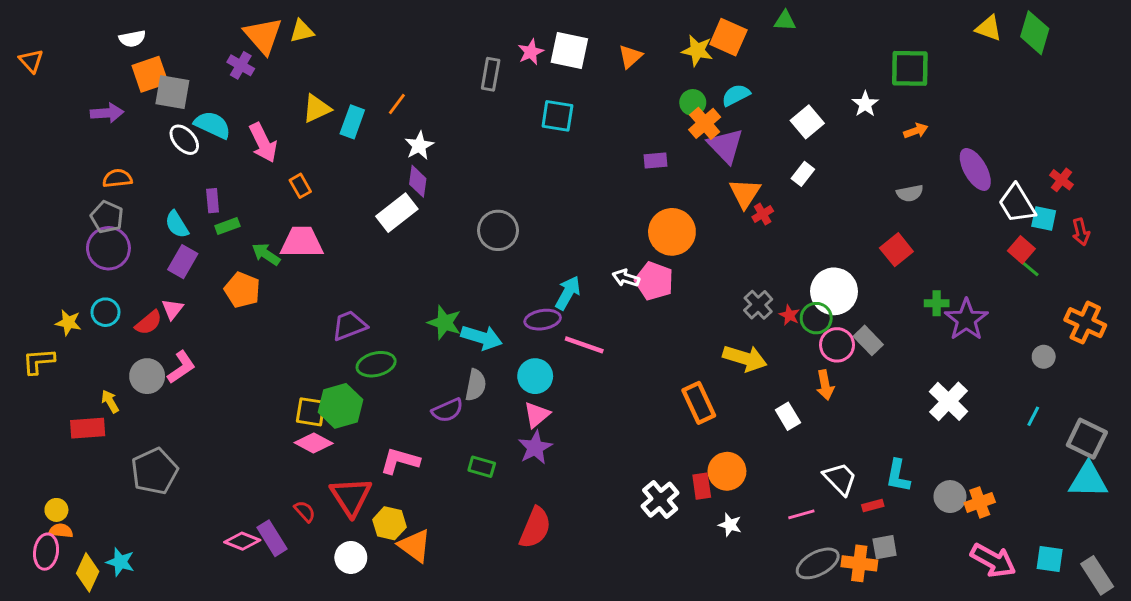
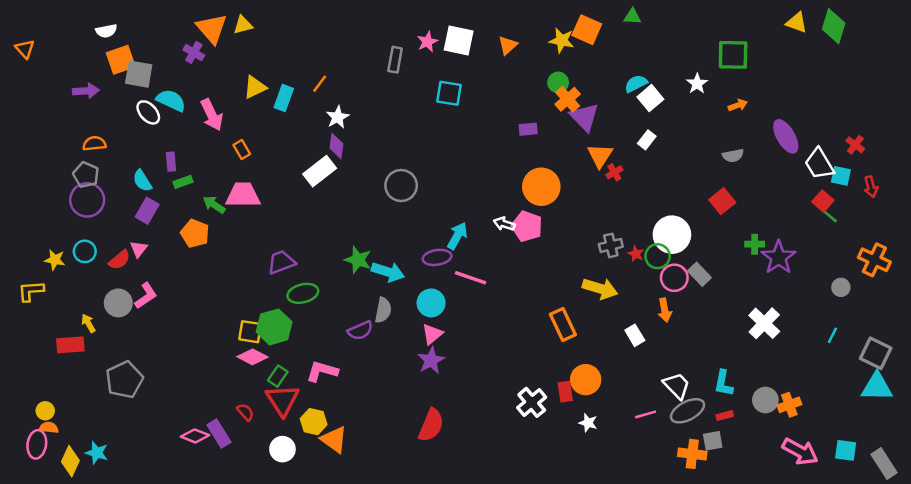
cyan semicircle: (736, 95) -> (636, 84), moved
gray cross: (758, 305) -> (611, 245), turned 30
green rectangle: (482, 467) -> (278, 376), moved, turned -72
red rectangle: (873, 505) -> (725, 416), moved
gray ellipse: (818, 563) -> (687, 411), moved

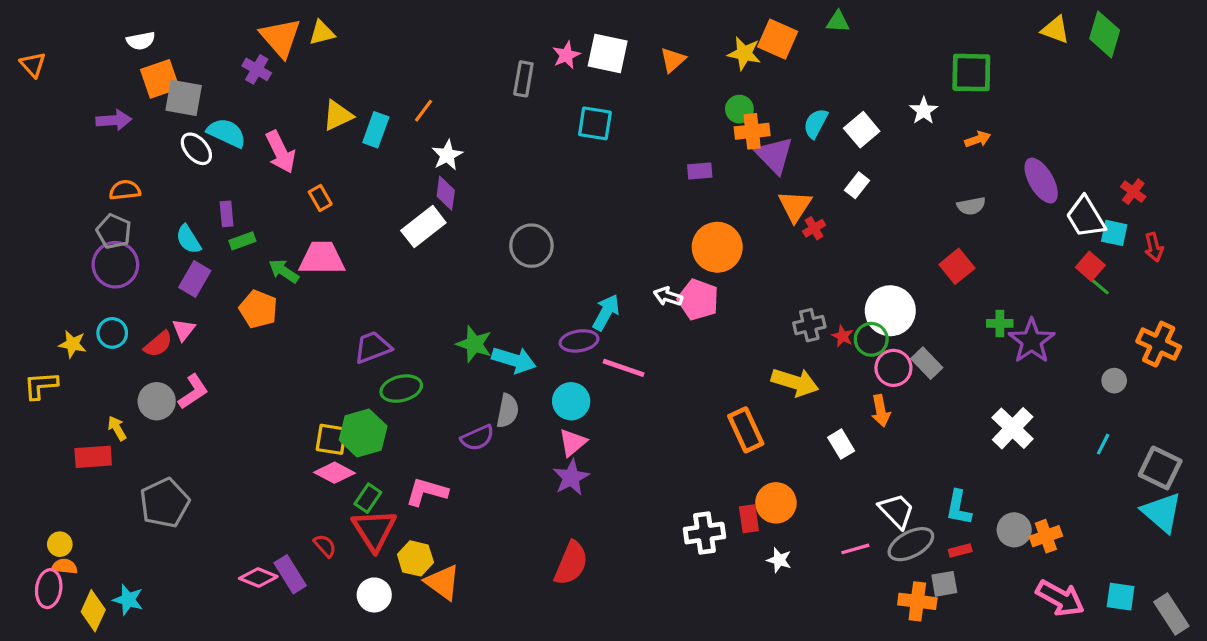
cyan semicircle: (636, 84) -> (816, 123), moved, turned -35
orange cross: (568, 99) -> (752, 131), turned 35
cyan triangle: (877, 387) -> (1162, 512), turned 40
white cross: (532, 402) -> (704, 533), turned 32

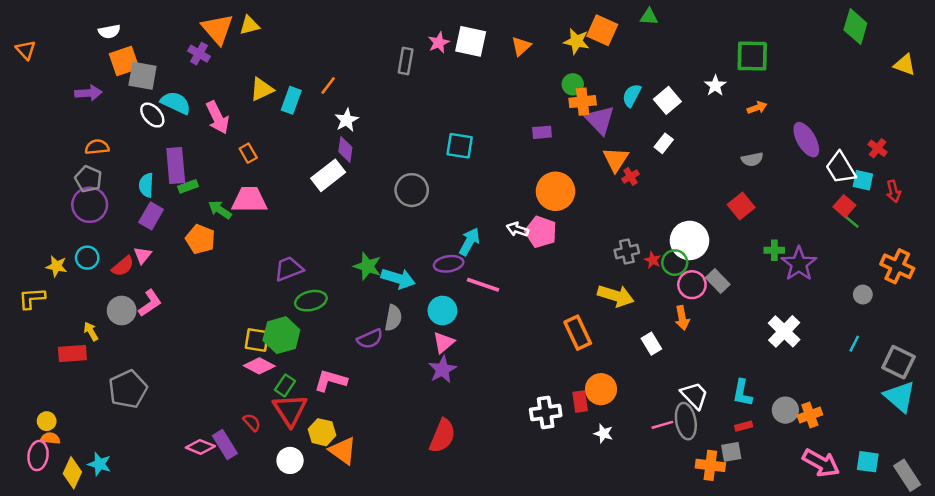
yellow triangle: (1055, 30) -> (905, 65), moved
cyan square: (595, 123) -> (460, 146), moved
purple rectangle: (227, 214) -> (176, 165), size x1.8
cyan semicircle: (188, 239) -> (146, 185), turned 35
gray ellipse: (911, 544) -> (686, 421), moved, turned -72

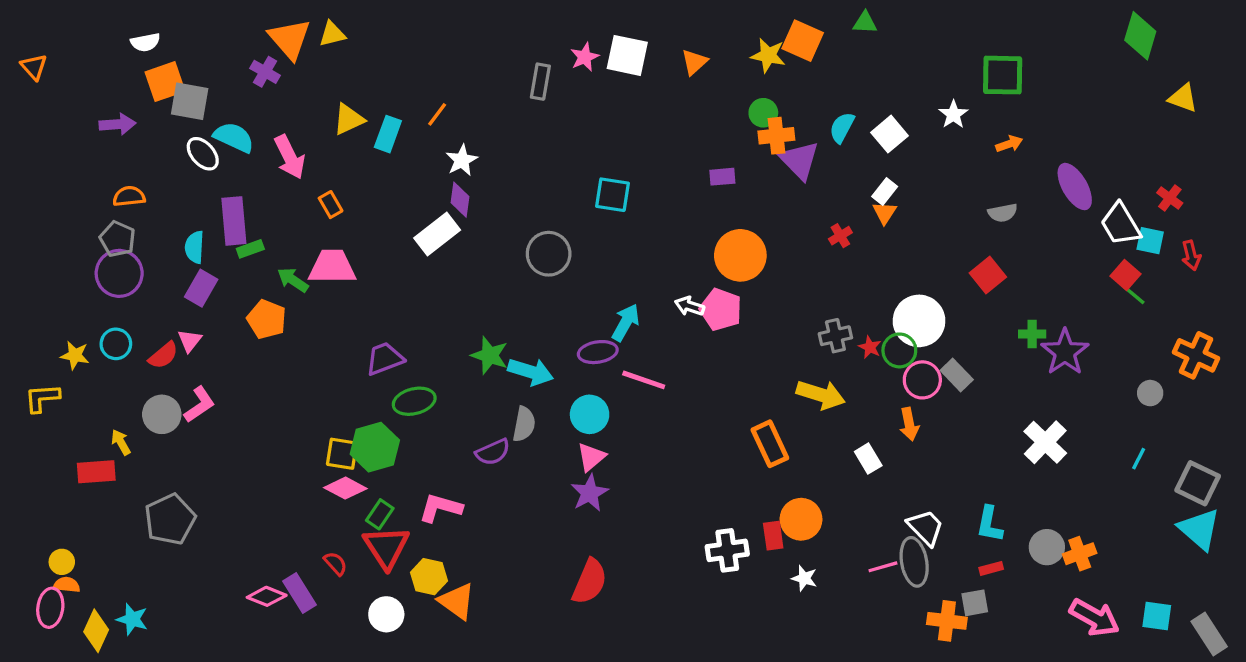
yellow triangle: (905, 65) -> (1183, 98), moved
orange triangle: (616, 159) -> (885, 213), moved, size x0.7

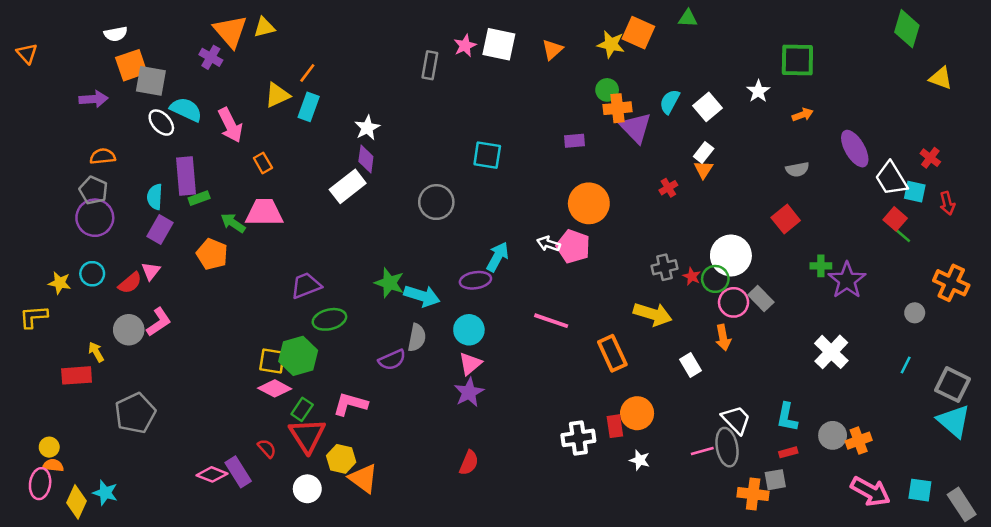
orange line: (437, 114) -> (307, 73), moved
pink line: (644, 380) -> (551, 321), moved
red semicircle: (590, 582) -> (469, 463), size x0.7

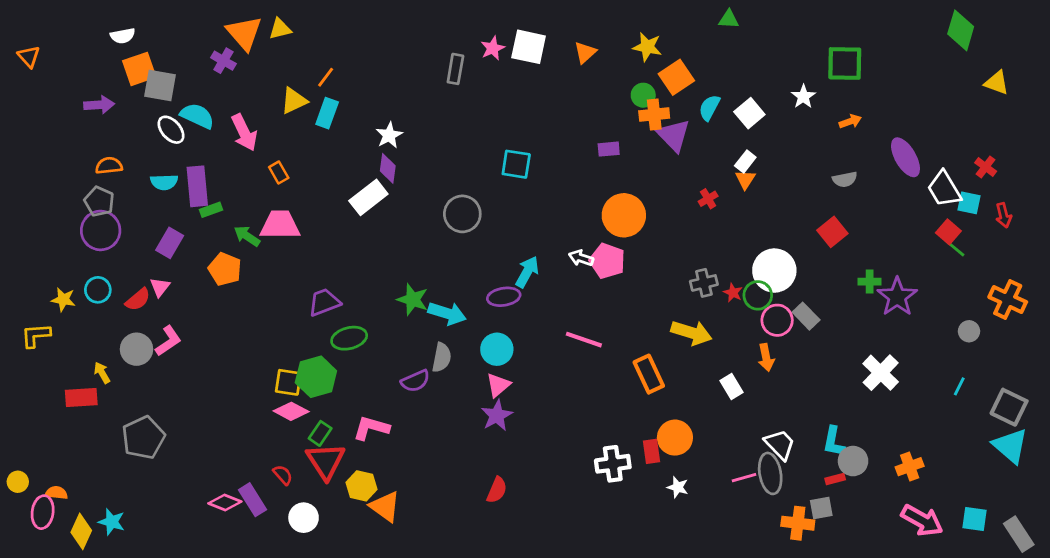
orange square: (638, 33) -> (676, 77), moved, turned 32
cyan semicircle: (155, 197) -> (164, 182), moved, turned -95
gray circle: (833, 435) -> (853, 461), moved
yellow circle: (49, 447) -> (18, 482), moved
white circle: (307, 489) -> (304, 518), moved

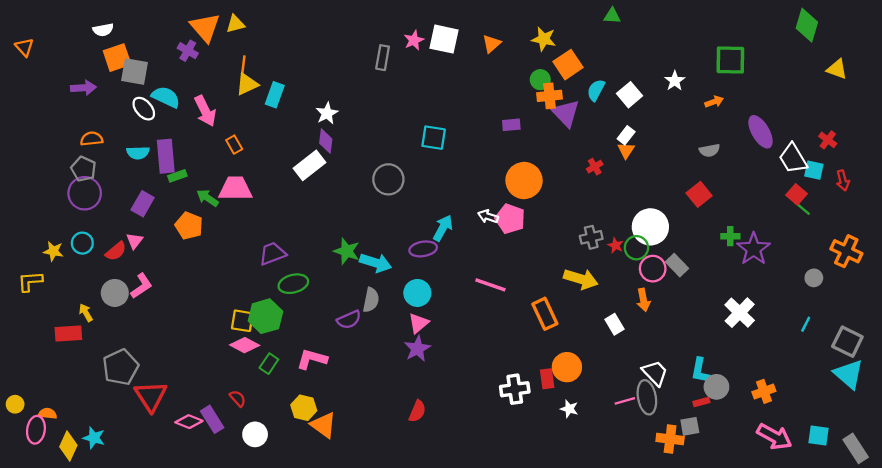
green square: (845, 63) -> (730, 60), moved
orange line: (326, 77) -> (243, 65), moved, turned -30
red triangle: (326, 461) -> (151, 396), moved

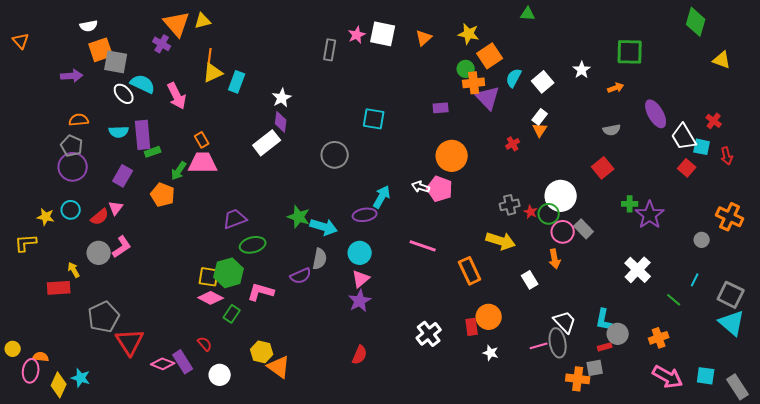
orange rectangle: (234, 145) -> (202, 140), moved
green arrow: (208, 198) -> (179, 171), turned -90
green line: (802, 208) -> (674, 300), moved
pink L-shape: (312, 359) -> (261, 292), moved
white cross: (515, 389) -> (429, 334), moved, turned -30

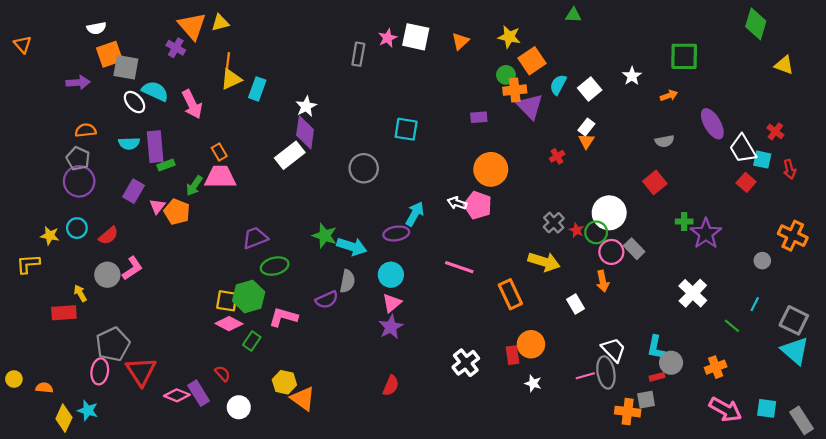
purple diamond: (281, 122) -> (305, 132), size x1.4
gray cross: (510, 205) -> (554, 223), turned -30
pink triangle: (116, 208) -> (157, 206), moved
pink ellipse: (31, 371) -> (100, 371), moved

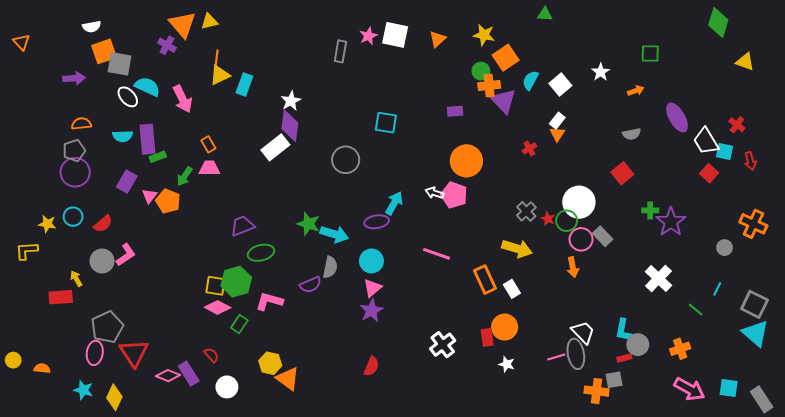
green square: (684, 56) -> (650, 53), size x0.7
gray pentagon: (78, 159) -> (74, 151), turned 30
pink trapezoid: (220, 177) -> (209, 168), size x0.7
white rectangle: (575, 304) -> (512, 289), moved
yellow diamond: (64, 418) -> (114, 397), moved

